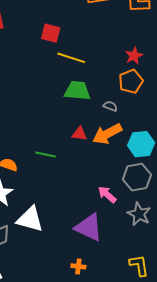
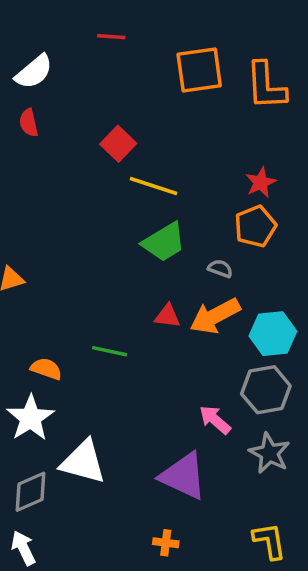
red square: (51, 33) -> (118, 144), turned 30
green trapezoid: (77, 91) -> (164, 242), turned 144

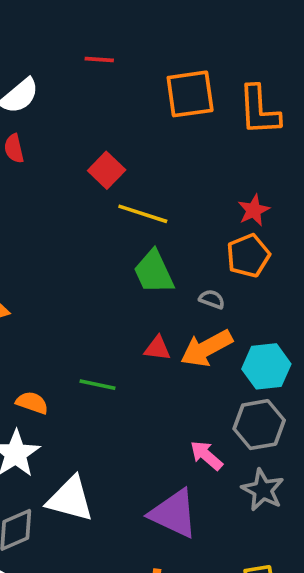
green trapezoid: (164, 242) -> (154, 272), turned 96

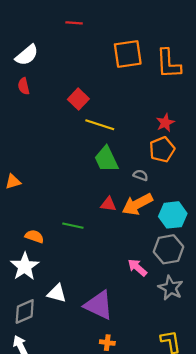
red line: (99, 59) -> (74, 23), moved
white triangle: (70, 499) -> (57, 293), size x0.7
purple triangle: (174, 514) -> (99, 305), moved

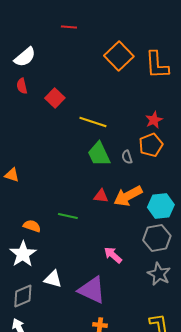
orange square: (128, 54) -> (119, 56), turned -36
red square: (78, 99) -> (55, 98), moved
gray semicircle: (141, 175) -> (127, 157), moved, turned -128
orange triangle: (13, 182) -> (12, 175), turned 35
pink arrow: (137, 268) -> (113, 255), moved

